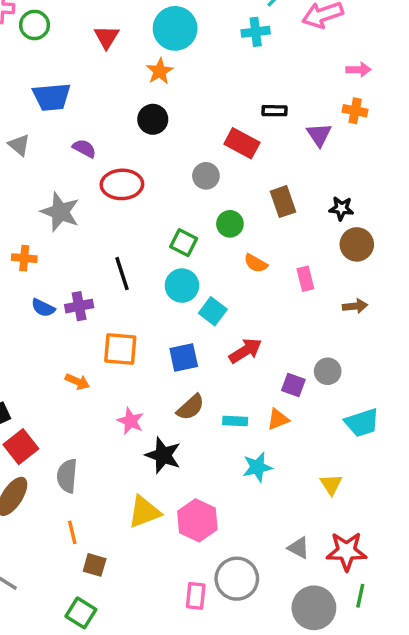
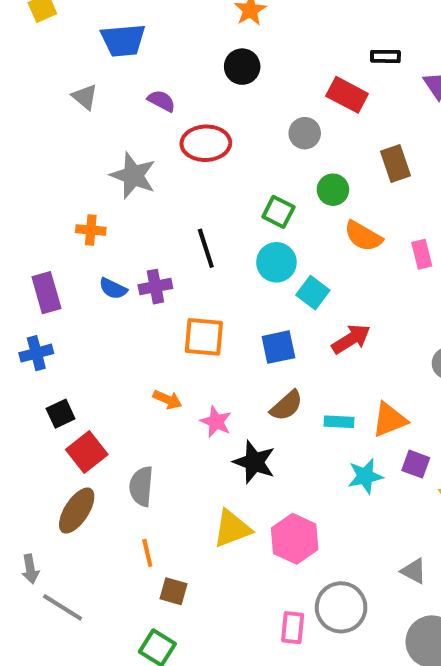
orange semicircle: (256, 263) -> (363, 236), size x1.4
orange arrow: (77, 382) -> (167, 400), moved
purple square: (293, 385) -> (416, 464), moved
orange triangle: (278, 419) -> (389, 420), size x1.4

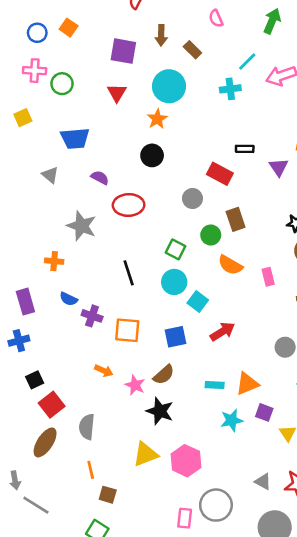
brown rectangle: (396, 163) -> (236, 219), moved
purple cross: (155, 287) -> (92, 316), moved, turned 30
brown semicircle: (287, 406) -> (164, 375), moved

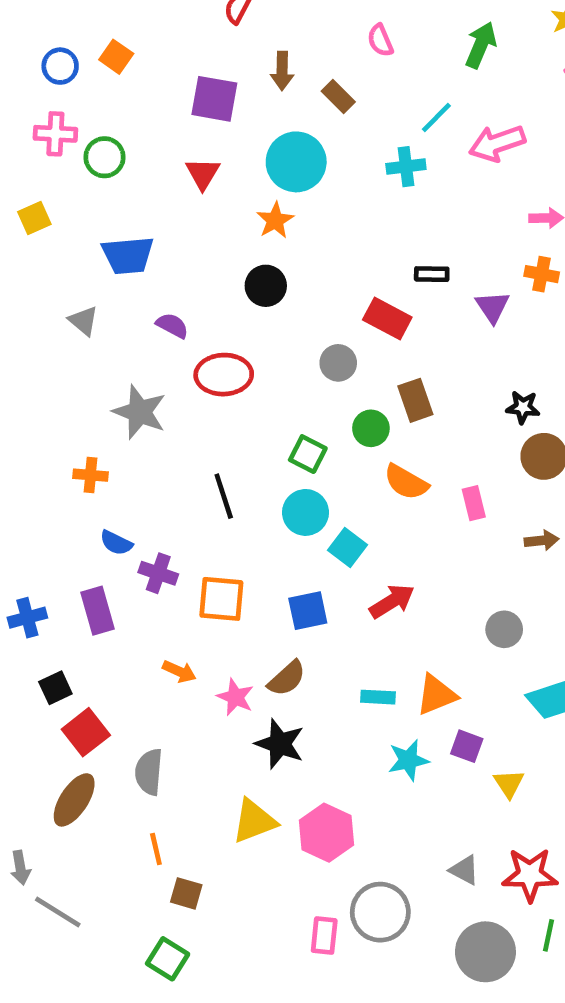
purple rectangle: (25, 302) -> (97, 611), moved

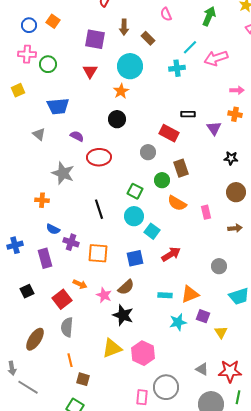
black star: (523, 407) -> (231, 158), moved
blue cross: (27, 618) -> (15, 245), moved
red square: (86, 732) -> (62, 299), moved

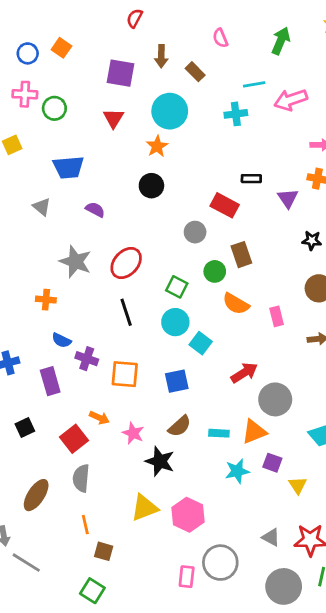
cyan line: (190, 47) -> (254, 84), turned 35
red ellipse: (99, 157) -> (126, 263), moved, turned -45
red arrow: (171, 254) -> (244, 373), moved
gray circle: (219, 266) -> (275, 399), moved, size x1.5
brown semicircle: (126, 287) -> (180, 426), moved

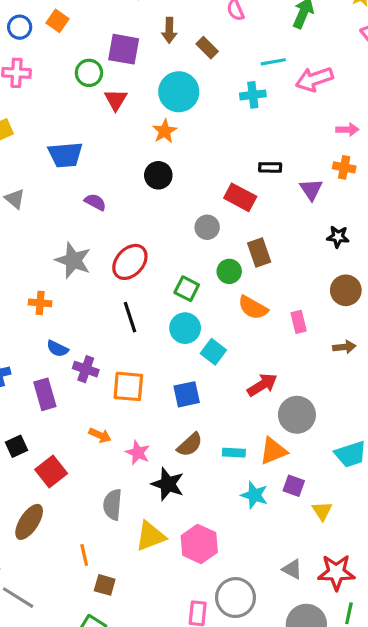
green circle: (54, 108) -> (89, 73), moved
gray triangle: (42, 207) -> (15, 199), moved
red square: (74, 439) -> (51, 471), moved
cyan star: (237, 471) -> (254, 495), turned 30
gray semicircle: (81, 478) -> (113, 505), moved

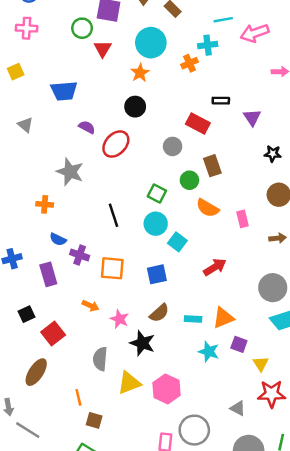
orange cross: (344, 167) -> (189, 63), moved, turned -35
red ellipse: (130, 262) -> (116, 144), moved
gray circle: (297, 415) -> (273, 288), moved
red star: (336, 572) -> (272, 394), moved

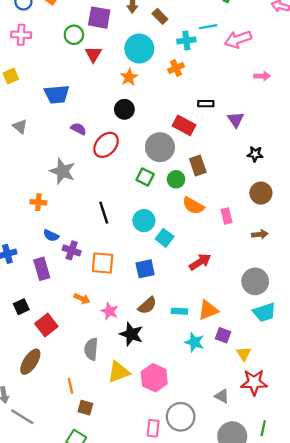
cyan cross: (208, 45) -> (186, 40), moved
gray circle: (173, 146) -> (160, 147), size x1.6
green square: (157, 193) -> (145, 177), moved

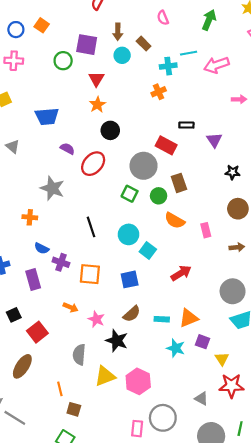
cyan circle: (139, 49) -> (122, 55), moved, size x0.6
red triangle: (93, 54) -> (96, 79), moved
orange star: (129, 77) -> (97, 105), moved

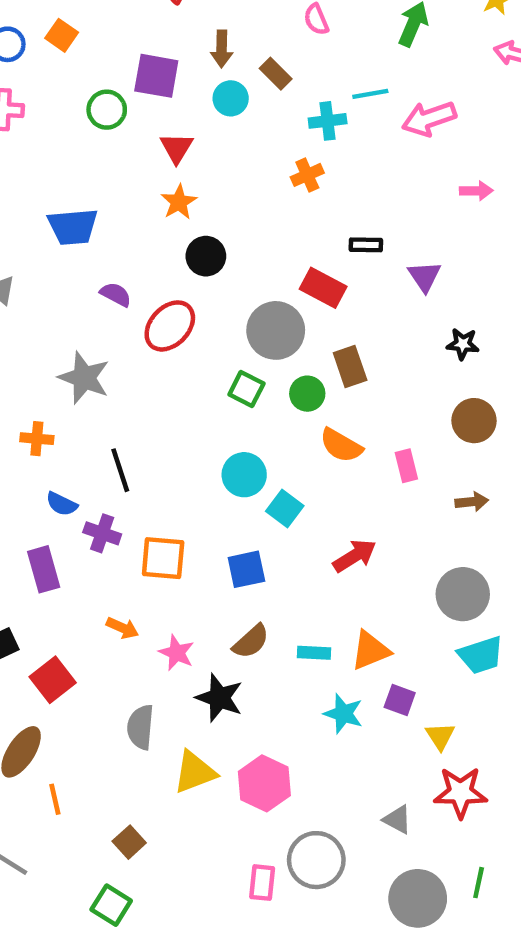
black line: (91, 227) -> (120, 470), moved
orange line: (60, 389) -> (55, 799), moved
brown square: (74, 409) -> (129, 842), turned 32

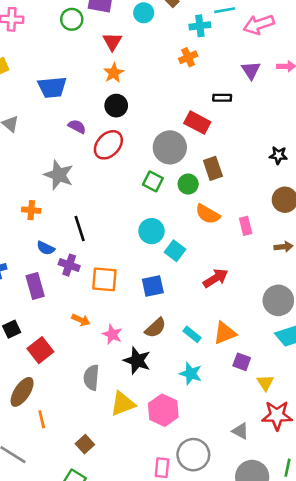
black circle: (206, 256) -> (116, 106), moved
purple triangle: (424, 276) -> (251, 70), moved
cyan rectangle: (314, 653) -> (192, 334), turned 36
cyan star: (343, 714) -> (191, 374), moved

